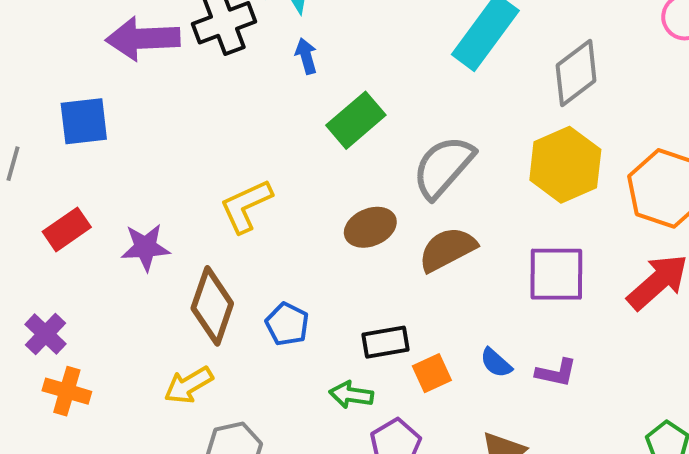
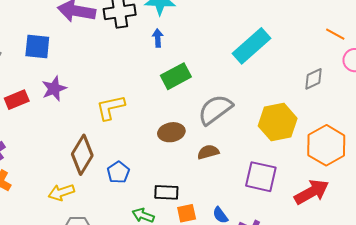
gray diamond: (576, 73) -> (314, 79), moved, size x0.7
purple star: (145, 247) -> (54, 89), moved, turned -30
brown semicircle: (447, 249) -> (208, 152), size x0.7

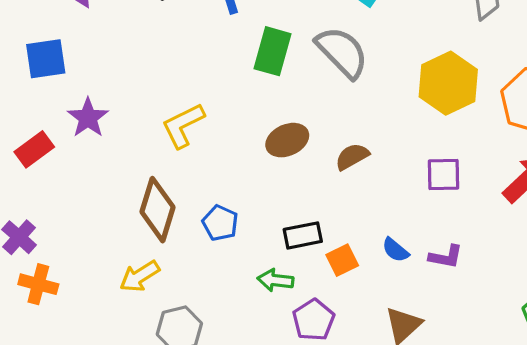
green rectangle: (176, 76) -> (273, 51), turned -32
gray semicircle: (215, 110) -> (342, 52), moved, turned 96
purple square: (261, 177) -> (444, 175), size x0.7

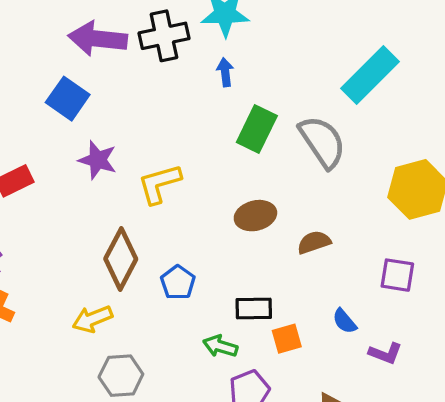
blue square: (46, 59) -> (68, 99), moved, turned 33
purple star: (88, 118) -> (98, 160), moved, turned -30
blue semicircle: (395, 250) -> (345, 321), moved

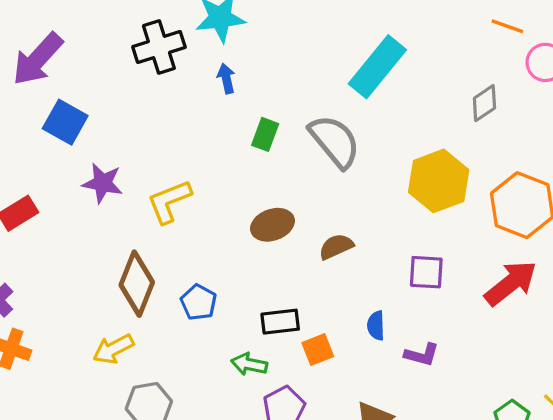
purple arrow: (98, 39) -> (38, 59), moved, turned -48
green rectangle: (257, 129) -> (265, 134), size x0.7
blue semicircle: (345, 321) -> (376, 326), turned 44

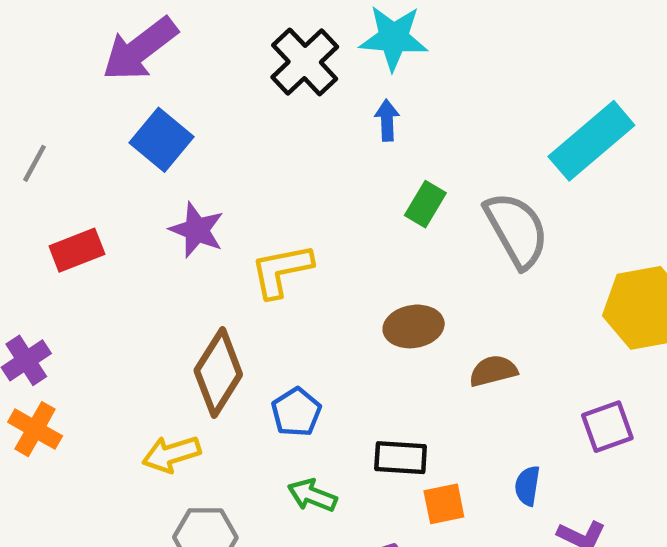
black cross: (159, 47) -> (305, 62), turned -36
purple square: (426, 272) -> (607, 427), turned -33
green arrow: (249, 364) -> (312, 495), moved

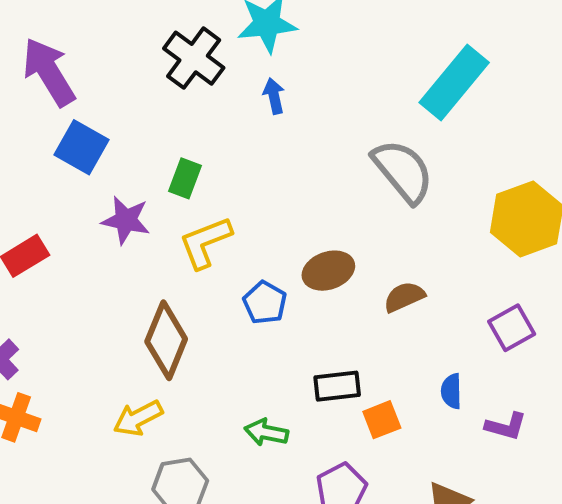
purple arrow: (140, 49) -> (49, 72), turned 106
green rectangle: (425, 204) -> (185, 178), moved
blue pentagon: (296, 412) -> (265, 303), moved

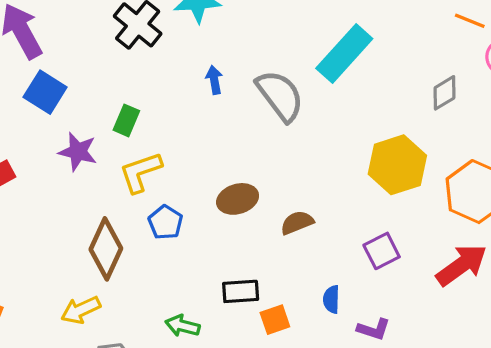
blue arrow: (274, 96) -> (214, 80), moved
gray semicircle: (403, 171) -> (280, 96), moved
blue pentagon: (265, 303) -> (165, 222), moved

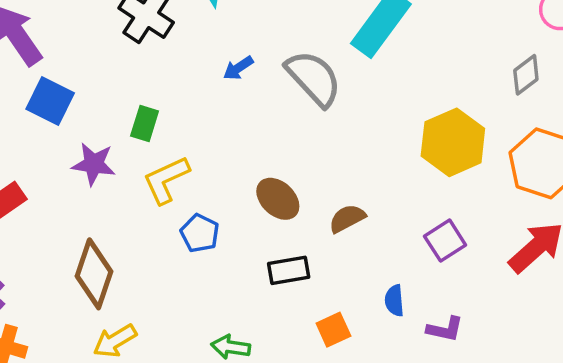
blue arrow: (214, 80) -> (238, 68), turned -108
gray diamond: (445, 93) -> (526, 75), moved
brown ellipse: (238, 199) -> (278, 199), turned 66
brown diamond: (106, 249) -> (94, 274), moved
black rectangle: (241, 291) -> (289, 270), moved

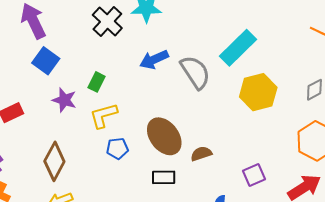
blue arrow: (238, 68) -> (154, 60), size x1.6
yellow hexagon: (453, 142) -> (258, 92), moved
brown ellipse: (278, 199) -> (164, 136), size x1.5
blue pentagon: (200, 233) -> (117, 148), turned 30

